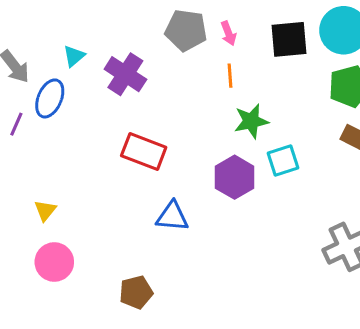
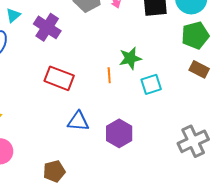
orange line: (230, 76) -> (109, 75), moved
purple hexagon: (235, 177) -> (119, 133), moved

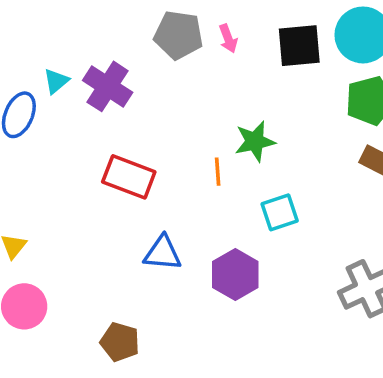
cyan triangle: (13, 15) -> (56, 81), moved
cyan square: (151, 84) -> (280, 212), moved
brown pentagon: (54, 171) -> (120, 342), turned 30

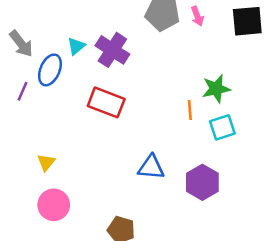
red rectangle: (129, 177) -> (106, 102), moved
cyan square: (280, 212) -> (222, 127), moved

